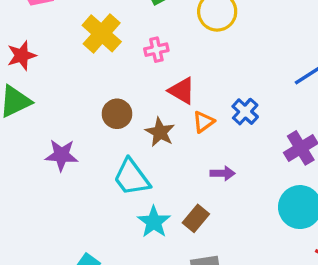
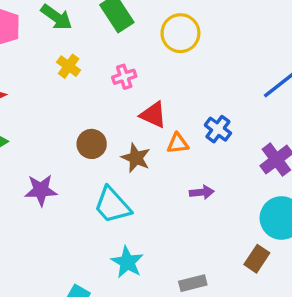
yellow cross: (102, 33) -> (69, 66), size x0.6
orange triangle: (203, 122) -> (178, 143), turned 35
brown rectangle: (196, 218) -> (257, 259), moved
cyan star: (154, 222) -> (127, 262), moved

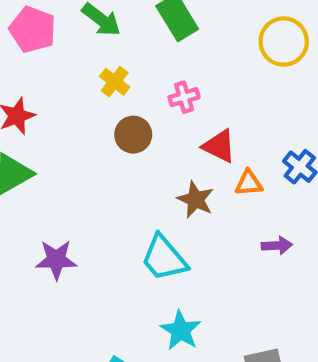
yellow circle: (180, 33) -> (284, 42), moved
brown circle: (92, 144) -> (133, 135), moved
purple star: (41, 190) -> (56, 260), moved

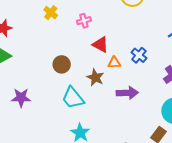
brown circle: (133, 135) -> (62, 64), moved
brown star: (196, 200) -> (95, 78), moved
purple arrow: (277, 245) -> (127, 93), size x1.5

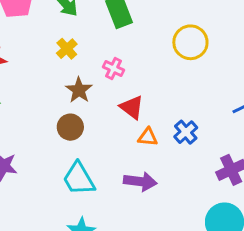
pink cross: (84, 21) -> (113, 68), turned 32
brown star: (95, 78) -> (79, 90), moved
purple arrow: (127, 93) -> (140, 182), moved

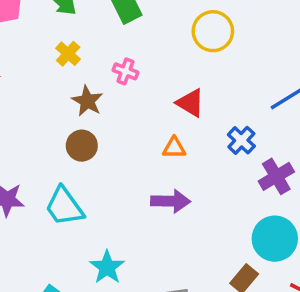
red triangle: (132, 107) -> (190, 103), moved
blue cross: (186, 132) -> (241, 140), moved
cyan trapezoid: (79, 179) -> (64, 207), moved

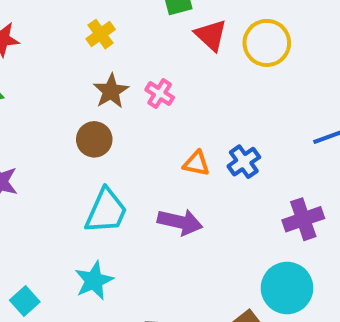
pink cross: (125, 71) -> (160, 94), moved
red triangle: (190, 103) -> (211, 35), moved
blue cross: (241, 140) -> (244, 162), moved
cyan trapezoid: (64, 207) -> (106, 211), moved, turned -132

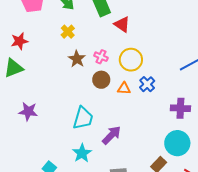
yellow circle: (267, 43) -> (131, 60), moved
brown circle: (94, 139) -> (101, 80), moved
purple cross: (303, 219) -> (180, 108), turned 30
purple arrow: (180, 222) -> (112, 135), moved, turned -50

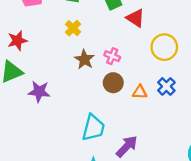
yellow circle: (131, 60) -> (164, 47), moved
purple star: (28, 111) -> (39, 92), moved

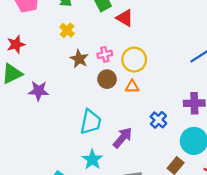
yellow circle: (164, 47) -> (134, 60), moved
pink cross: (112, 56) -> (105, 54), turned -32
blue cross: (166, 86) -> (158, 120), moved

